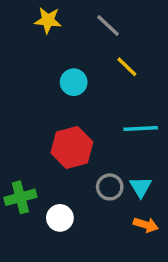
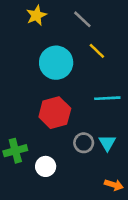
yellow star: (48, 20) -> (36, 15), turned -30
cyan circle: (74, 82) -> (56, 63), size x1.6
orange arrow: (146, 225) -> (114, 185), moved

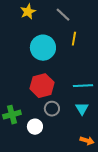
yellow line: (97, 51) -> (74, 39), turned 56
cyan line: (107, 98) -> (83, 86), moved
gray circle: (84, 143) -> (52, 109), moved

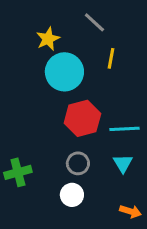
yellow star: (28, 12) -> (48, 39), moved
red hexagon: (42, 86) -> (82, 118), moved
white circle: (35, 127) -> (72, 195), moved

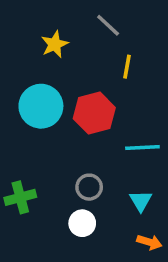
cyan circle: (64, 72) -> (41, 106), moved
red hexagon: (82, 118) -> (94, 113), moved
cyan triangle: (123, 163) -> (141, 201), moved

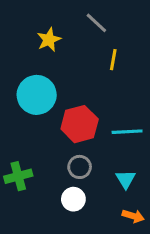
red hexagon: (94, 113) -> (80, 124), moved

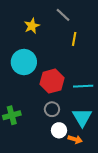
cyan triangle: (126, 179) -> (82, 117), size x1.5
white circle: (73, 199) -> (59, 130), moved
orange arrow: (133, 216) -> (75, 139), moved

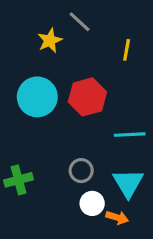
gray line: (63, 15) -> (80, 22), moved
yellow line: (74, 39) -> (127, 50), moved
red hexagon: (52, 81) -> (87, 97), moved

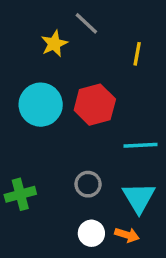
white circle: (92, 203) -> (91, 233), moved

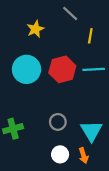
gray line: (86, 23) -> (70, 13), moved
cyan line: (141, 145) -> (94, 69), moved
orange arrow: (127, 235) -> (84, 156), turned 56

